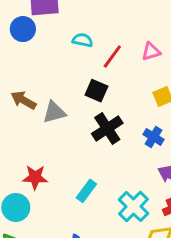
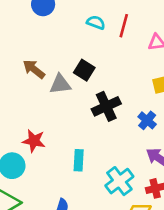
red line: (112, 57) -> (124, 26), moved, turned -30
black square: (96, 91) -> (84, 70), moved
cyan rectangle: (86, 191) -> (79, 160), turned -42

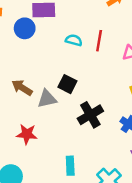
red star: (34, 141) -> (27, 134), moved

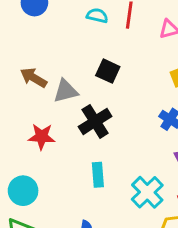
black square: (67, 84) -> (108, 71), moved
black cross: (90, 115) -> (95, 121), moved

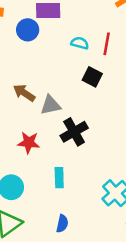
black square: (108, 71) -> (92, 77), moved
cyan rectangle: (98, 175) -> (59, 178), moved

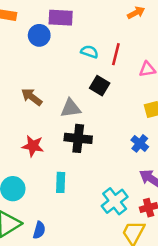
gray triangle: (51, 105) -> (71, 108), moved
black cross: (74, 132) -> (78, 138), turned 32
blue semicircle: (62, 224) -> (39, 230), moved

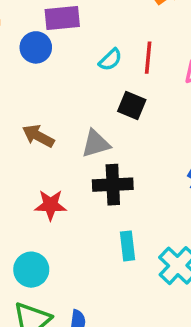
cyan semicircle: (89, 52) -> (110, 60), turned 126
cyan rectangle: (61, 182) -> (128, 246), moved

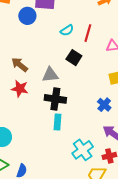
red star: (51, 205) -> (20, 89), moved
cyan rectangle: (128, 246) -> (58, 122), moved

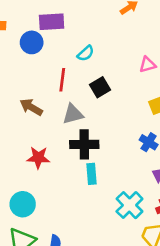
red line: (88, 33) -> (62, 80), moved
black square: (74, 58) -> (100, 87), turned 35
red star: (20, 89) -> (38, 158), moved

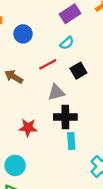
purple rectangle: (52, 22) -> (70, 14), moved, turned -30
red line: (62, 80) -> (48, 64), turned 54
brown arrow: (31, 107) -> (14, 77), moved

